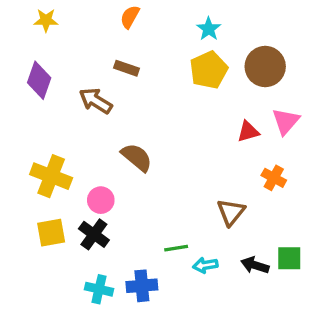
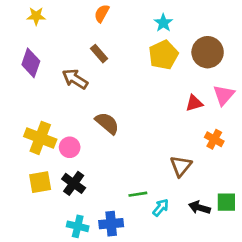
brown rectangle: (126, 68) -> (99, 54), turned 30
pink circle: (101, 200) -> (70, 147), moved
cyan arrow: (205, 265) -> (161, 208), turned 138

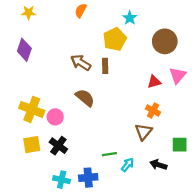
brown rectangle: (99, 54) -> (105, 66), moved, turned 40
yellow pentagon: (163, 55) -> (115, 39), moved
brown arrow: (75, 79) -> (81, 63), moved
orange cross: (214, 139) -> (153, 111), moved
green square: (226, 202) -> (180, 145), moved

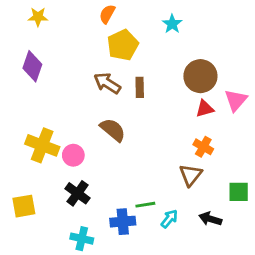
yellow pentagon: (115, 39) -> (123, 45), moved
brown circle: (165, 41) -> (200, 76), moved
yellow square: (32, 145) -> (24, 206), moved
blue cross: (88, 178) -> (123, 222), moved

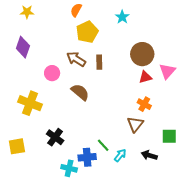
pink circle: (73, 155) -> (52, 73), moved
green line: (145, 205) -> (103, 145), turned 56
cyan cross: (82, 239) -> (69, 168), moved

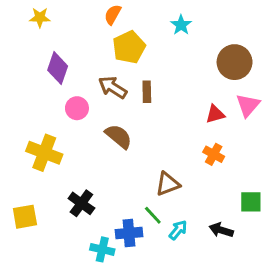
purple diamond: (23, 47) -> (58, 68), moved
brown circle: (142, 54) -> (235, 62), moved
brown triangle: (135, 124) -> (168, 184), moved, turned 30

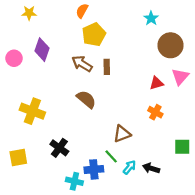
cyan star: (181, 25) -> (151, 18), moved
pink circle: (77, 108) -> (14, 58), moved
black arrow: (221, 230) -> (151, 168), moved

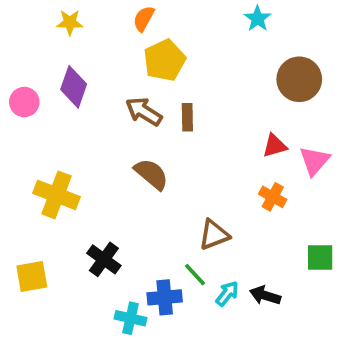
yellow star: (29, 13) -> (70, 22), moved
cyan star: (151, 18) -> (258, 19), moved
pink triangle: (180, 77) -> (314, 161), moved

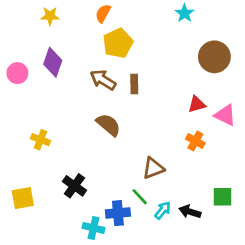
pink triangle: (314, 161) -> (225, 115), turned -45
yellow cross: (57, 195) -> (40, 140), size x0.6
green square: (320, 258) -> (223, 197), moved

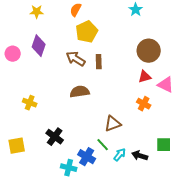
brown circle: (214, 57) -> (149, 51), moved
brown semicircle: (108, 125) -> (80, 92), turned -48
blue cross: (118, 213) -> (87, 157), turned 36

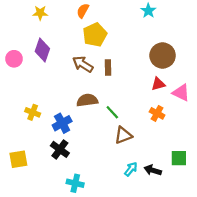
green line: (103, 145) -> (112, 112), moved
blue cross: (87, 157) -> (62, 123), moved, turned 30

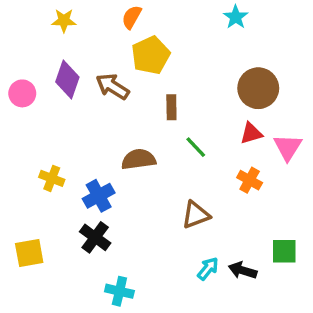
brown arrow: (83, 64) -> (112, 86), moved
pink triangle: (181, 93) -> (288, 147), turned 36
green line: (112, 112) -> (196, 147), moved

